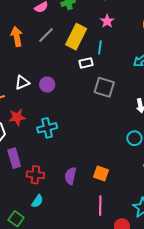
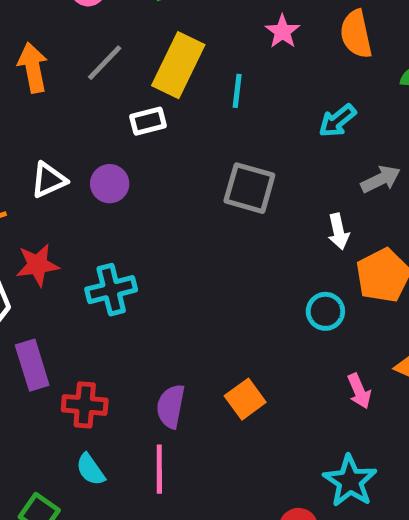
pink star: (107, 21) -> (283, 32), moved
white rectangle: (86, 63) -> (148, 121), moved
orange square: (101, 174) -> (245, 399), turned 35
cyan semicircle: (37, 201) -> (90, 469), turned 112
pink line: (100, 206) -> (159, 469), moved

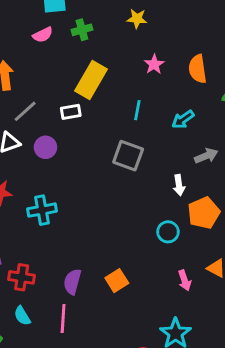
gray line: (105, 63) -> (25, 111), moved
cyan line: (237, 91) -> (137, 110), moved

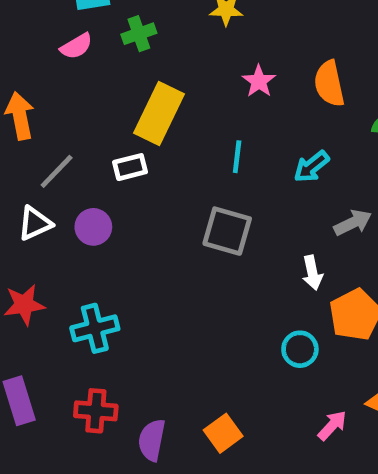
red cross: (22, 277) -> (96, 411), moved
pink arrow: (185, 280) -> (332, 425), turned -114

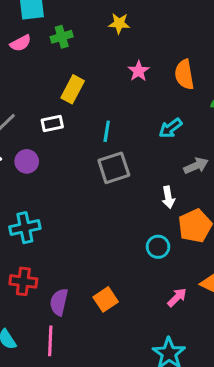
yellow rectangle: (159, 113) -> (73, 89), size x0.7
cyan line: (237, 157) -> (107, 131), moved
gray square: (227, 231) -> (114, 168), turned -36

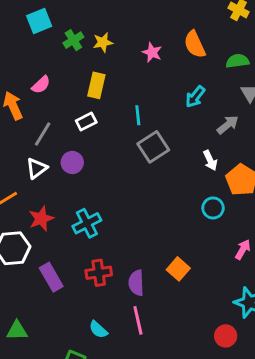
yellow star: (119, 23) -> (103, 42), moved
pink semicircle: (21, 43) -> (41, 85), moved

